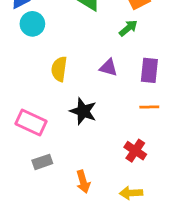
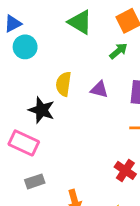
yellow semicircle: (59, 69) -> (64, 84), moved
black star: (83, 111) -> (42, 110), moved

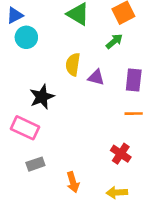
yellow semicircle: (64, 84) -> (73, 64), moved
black star: (42, 110) -> (42, 97), turned 30

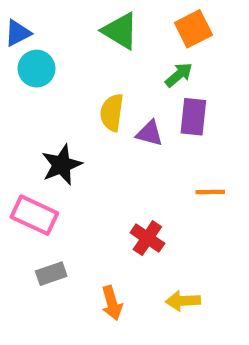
purple rectangle: (134, 80) -> (193, 117), moved
red cross: (121, 154) -> (147, 238), moved
yellow arrow: (117, 192) -> (183, 301), moved

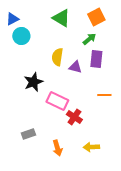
pink rectangle: (34, 215) -> (57, 101), moved

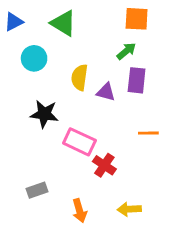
orange square: (96, 17) -> (137, 19), turned 30
green triangle: (61, 18) -> (63, 23), moved
cyan circle: (21, 36) -> (34, 58), moved
black star: (33, 82) -> (44, 114), turned 30

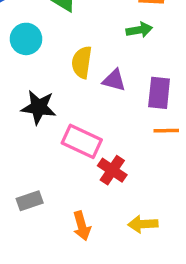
green arrow: (126, 51) -> (139, 30), turned 30
purple rectangle: (137, 80) -> (159, 93), moved

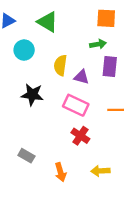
purple rectangle: (159, 93) -> (110, 66), moved
pink rectangle: (82, 141) -> (76, 105), moved
gray rectangle: (30, 201) -> (26, 156), turned 49

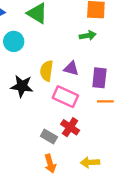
yellow semicircle: (60, 65) -> (47, 71), moved
purple rectangle: (110, 66) -> (99, 78), moved
gray rectangle: (26, 156) -> (49, 137), moved

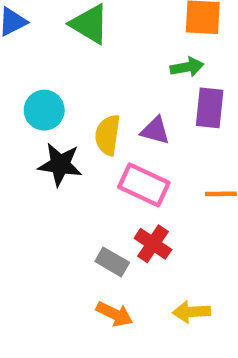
cyan circle: (14, 41) -> (44, 110), moved
purple rectangle: (99, 78) -> (210, 108), moved
orange arrow: (50, 164) -> (114, 314), turned -48

